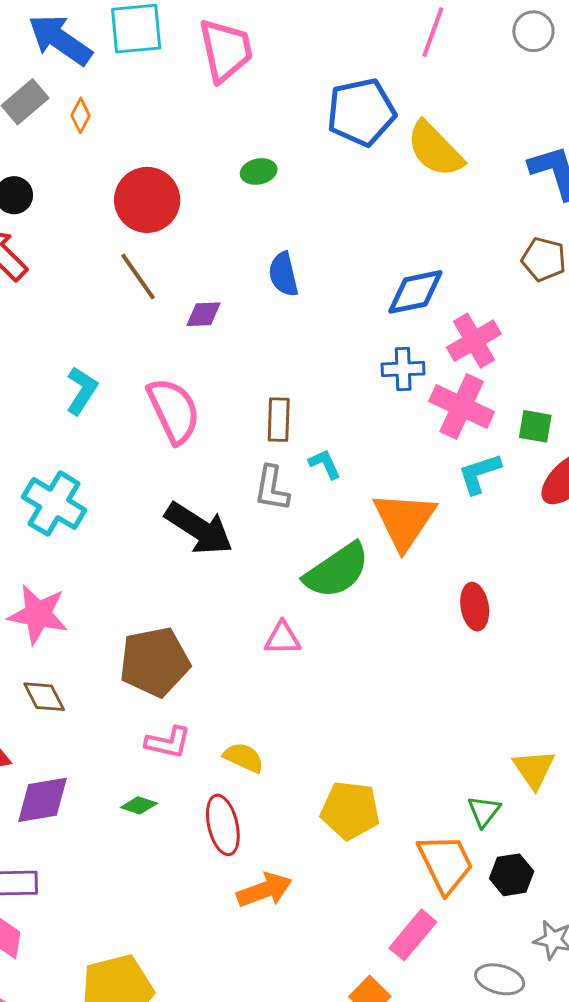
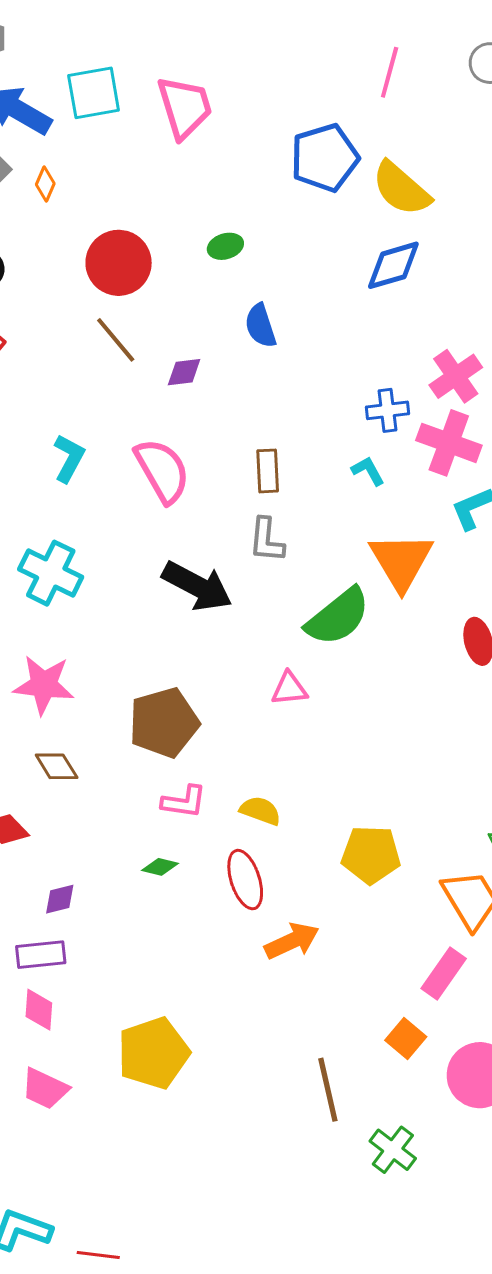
green ellipse: (259, 172) -> (225, 246), moved
blue diamond: (415, 292) -> (393, 265), moved
cyan L-shape: (325, 464) -> (368, 471), moved
purple diamond: (42, 800) -> (60, 899), moved, size x0.6

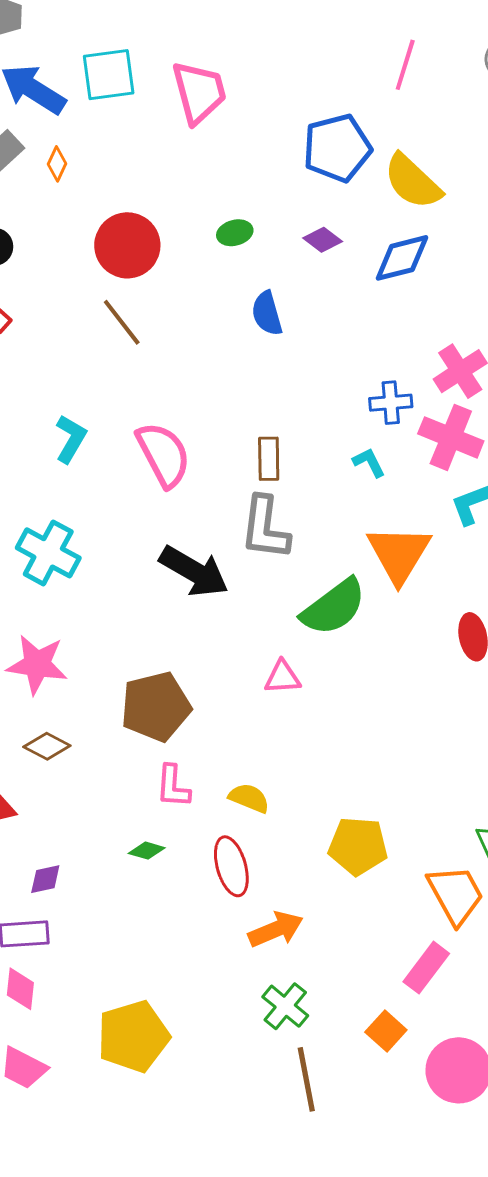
purple diamond: (184, 372) -> (323, 240), moved, turned 42
gray L-shape: (266, 540) -> (265, 528), size x1.4
brown diamond: (57, 766) -> (47, 746), turned -33
pink L-shape: (184, 802) -> (173, 786), turned 84
green cross: (393, 1150) -> (285, 1006), moved

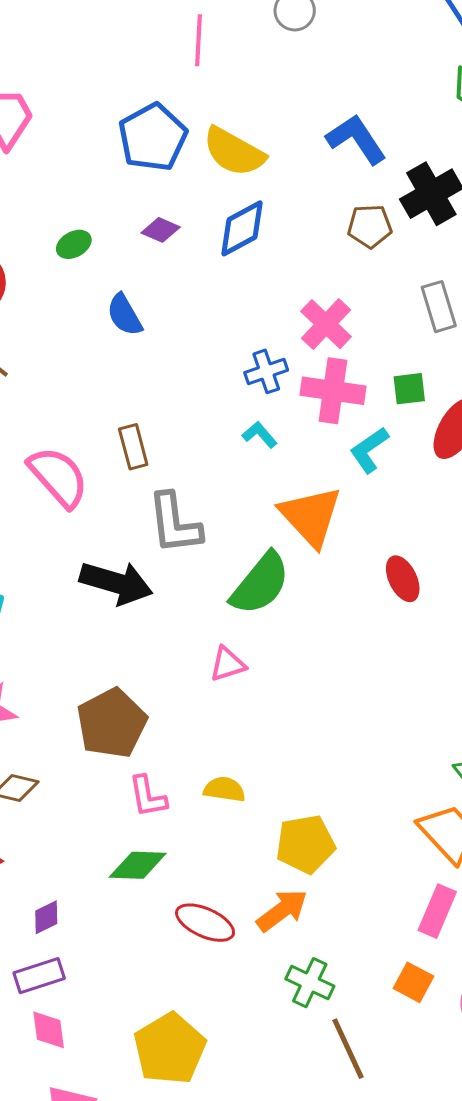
brown rectangle: (269, 459) -> (133, 447), moved
yellow pentagon: (358, 846) -> (305, 844), moved
green diamond: (147, 851) -> (138, 865), size x1.6
red ellipse: (231, 866) -> (205, 923), moved, turned -36

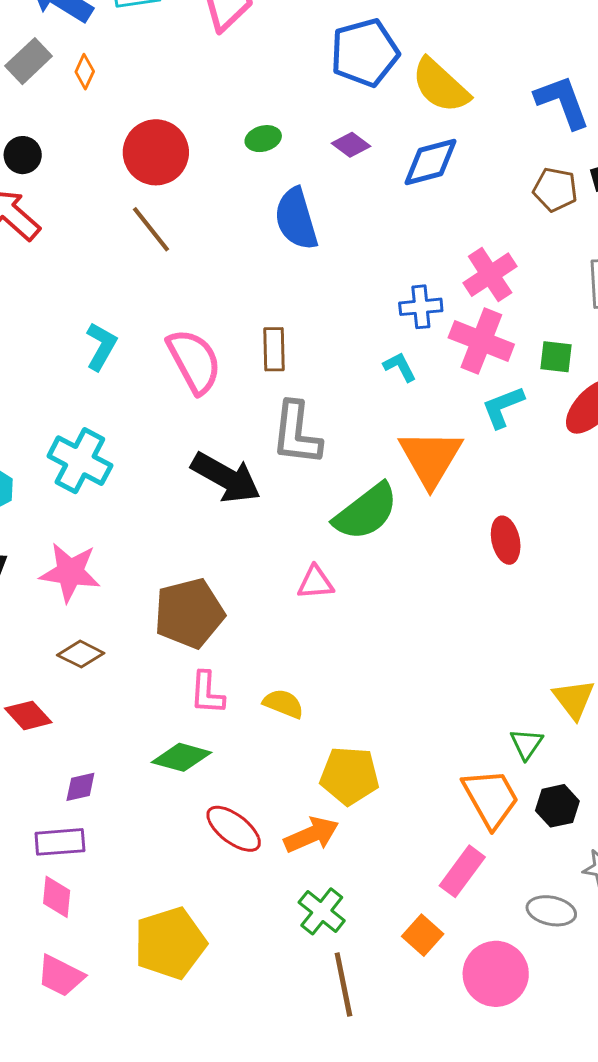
blue semicircle: (124, 315) -> (296, 219), size x1.4

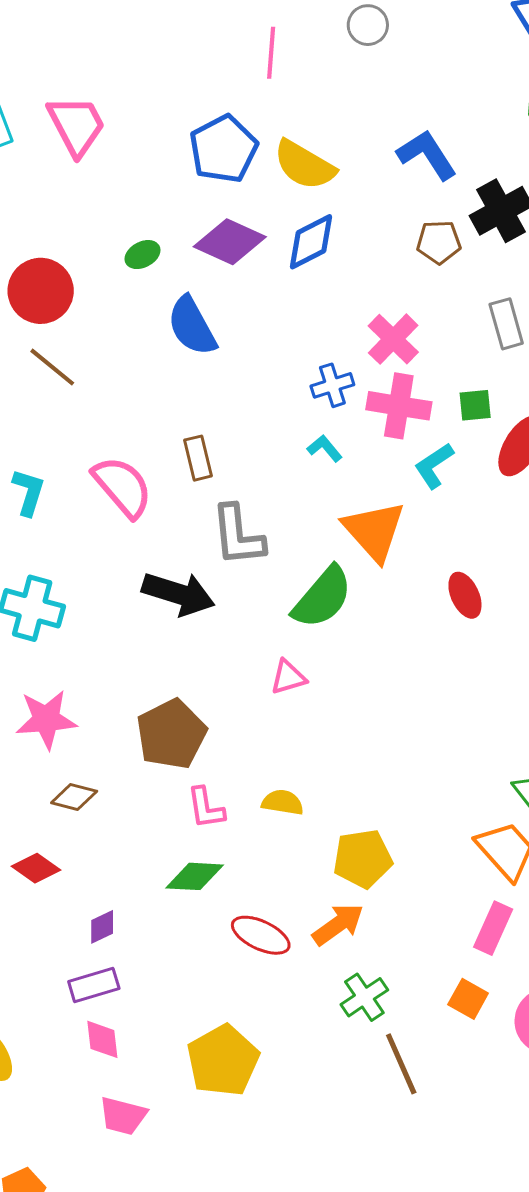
purple diamond: (351, 145) -> (230, 242), size x1.8
green cross: (322, 911) -> (364, 997), turned 30

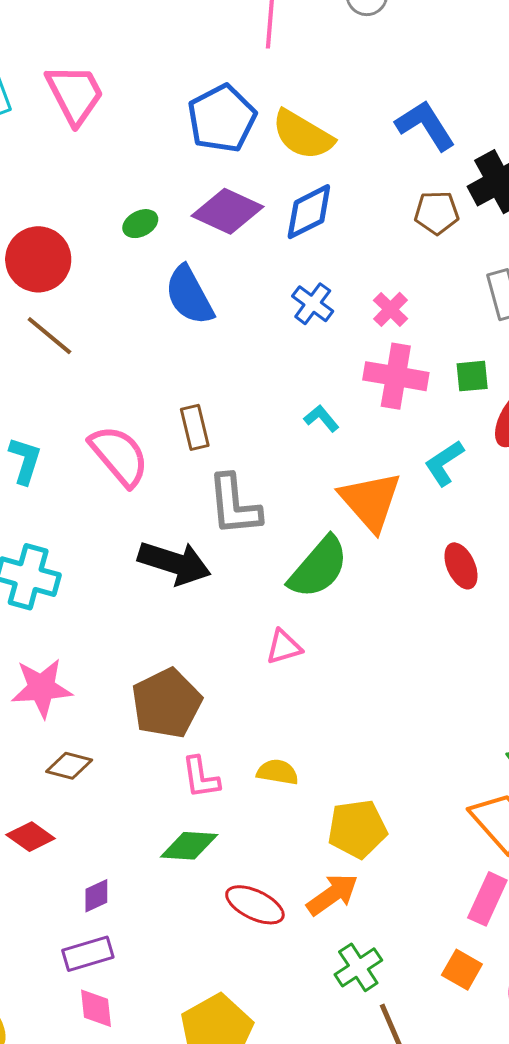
pink cross: (393, 339) -> (391, 309), size x0.7
blue cross: (332, 385) -> (313, 304), moved, turned -36
cyan L-shape: (434, 466) -> (444, 463), moved

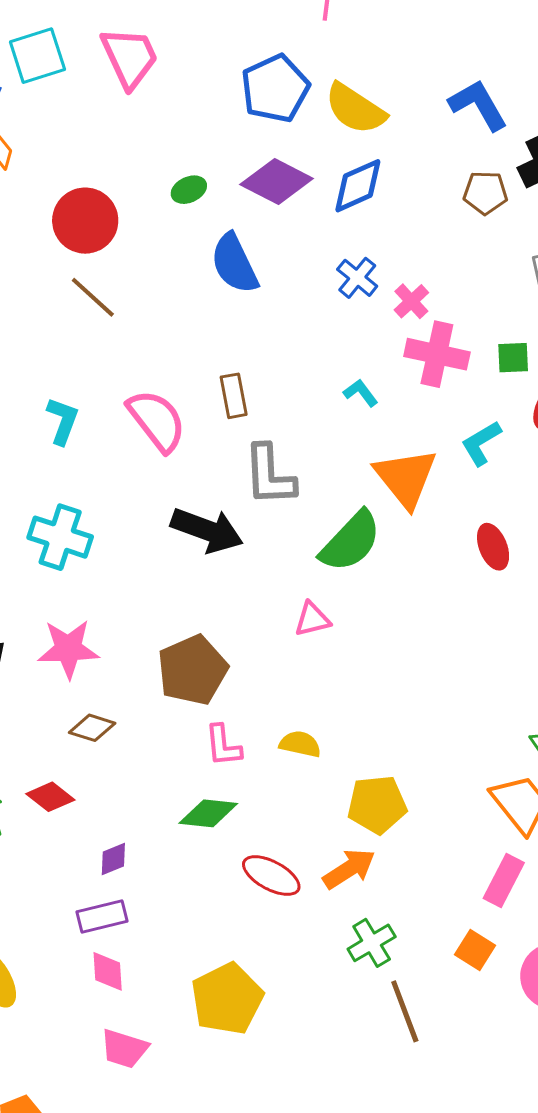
pink cross: (391, 309) -> (411, 301), moved

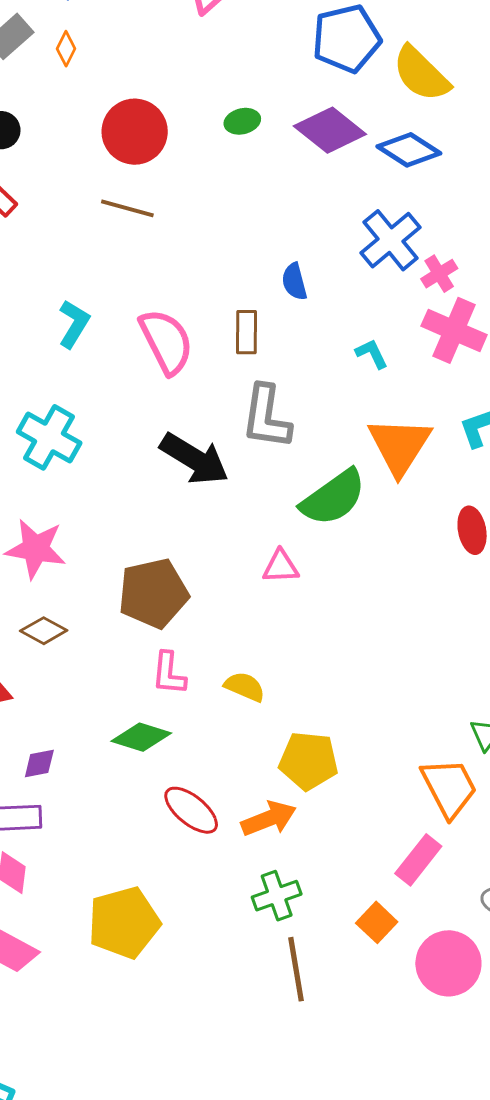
blue diamond: (358, 186) -> (409, 150), turned 46
blue semicircle: (234, 264) -> (294, 282), moved, size x0.6
blue cross: (357, 278) -> (391, 240), size x1.5
brown line: (93, 297) -> (127, 208), turned -38

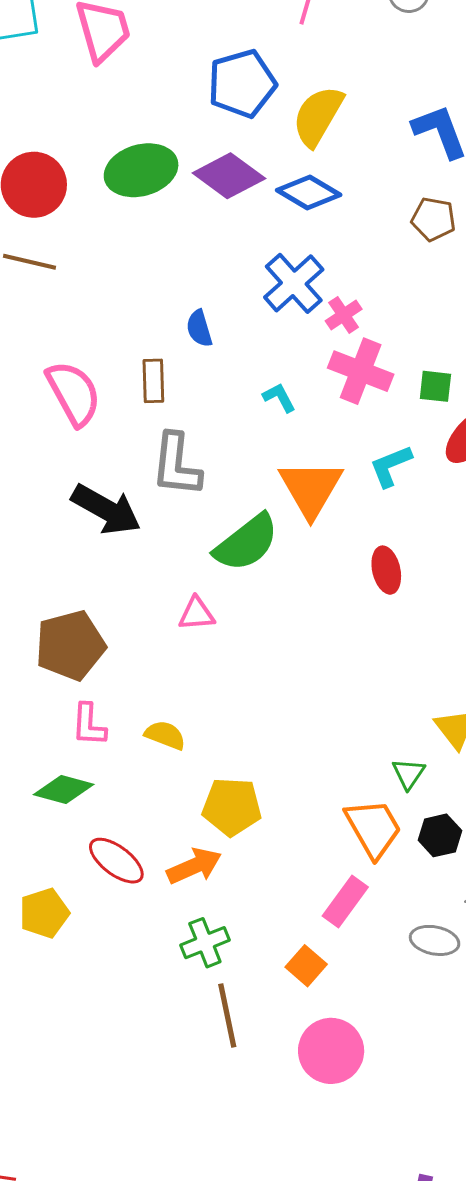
yellow semicircle: (421, 74) -> (318, 116), turned 78
green ellipse: (242, 121) -> (141, 170), size x2.0
yellow pentagon: (124, 923) -> (44, 913), moved, size x0.7
pink circle: (448, 963) -> (331, 1051), moved

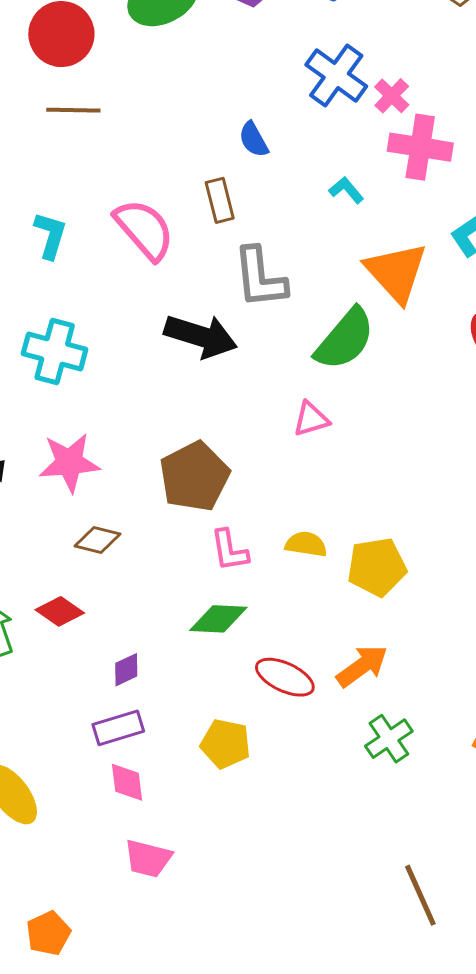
yellow pentagon: (232, 807) -> (377, 567), moved
yellow pentagon: (44, 913) -> (226, 744), turned -30
brown line: (227, 1015) -> (420, 895), moved

